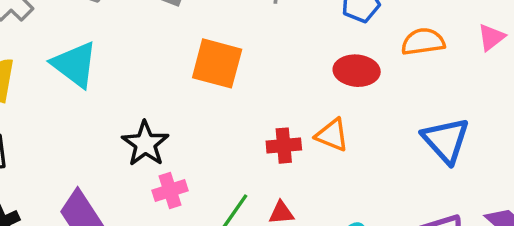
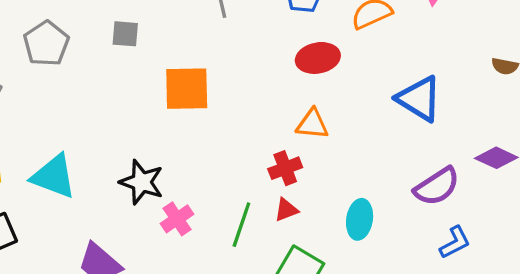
cyan triangle: (75, 64) -> (54, 176), moved
red cross: (284, 146) -> (285, 168), moved

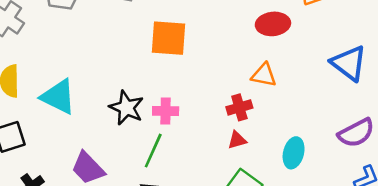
pink cross: (177, 219) -> (166, 111), moved, turned 30
green line: (241, 225) -> (153, 151), moved

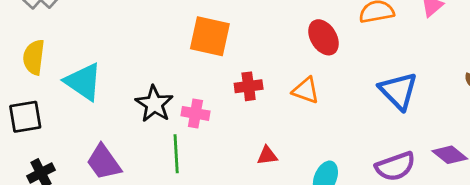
red ellipse: (273, 24) -> (324, 37), turned 56
red cross: (239, 107) -> (249, 86), moved
green line: (153, 151) -> (176, 154), turned -36

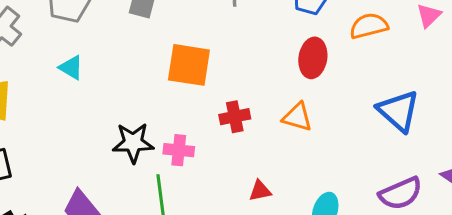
red ellipse: (324, 37) -> (313, 58), turned 44
cyan triangle: (83, 82) -> (71, 68), moved, size x0.6
black star: (154, 104) -> (133, 143), turned -30

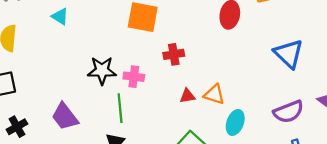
orange triangle: (297, 117) -> (214, 94), moved
red triangle: (260, 191) -> (187, 96), moved

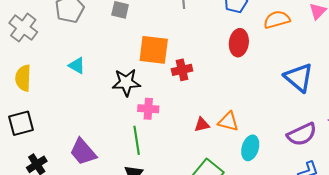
cyan triangle: (60, 16) -> (77, 66), moved
red cross: (174, 54) -> (182, 70), moved
black star: (102, 71) -> (126, 82), moved

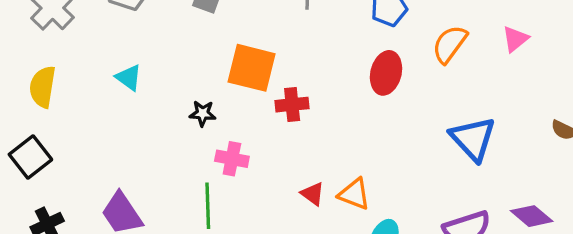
orange semicircle: (277, 20) -> (450, 44), turned -45
black star: (126, 82) -> (203, 113), size x0.6
black square: (21, 123) -> (30, 157), turned -30
red triangle: (202, 125) -> (313, 194), turned 42

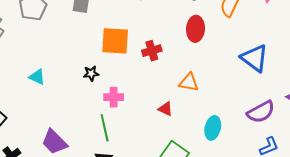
cyan triangle: (129, 78) -> (37, 77), moved
red cross: (292, 105) -> (152, 51), moved
orange triangle: (354, 194) -> (189, 82), moved

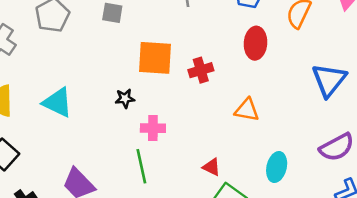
blue triangle: (254, 58) -> (329, 80), turned 32
cyan triangle: (37, 77) -> (58, 102), size x1.5
red triangle: (165, 109) -> (212, 167), moved

